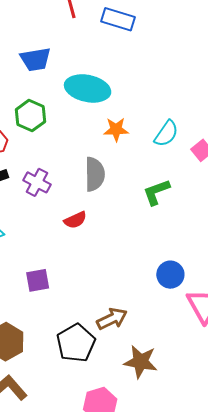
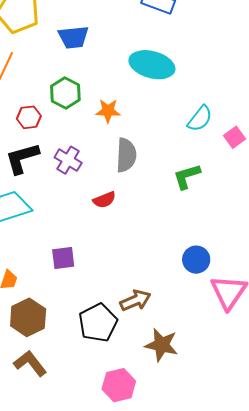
cyan ellipse: (88, 88) -> (152, 65), moved
orange star: (116, 129) -> (108, 111), moved

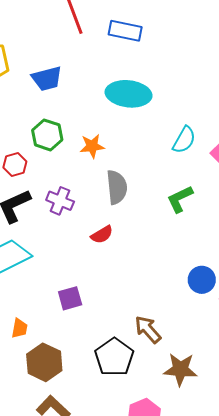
brown arrow: (135, 300) -> (148, 329), turned -100

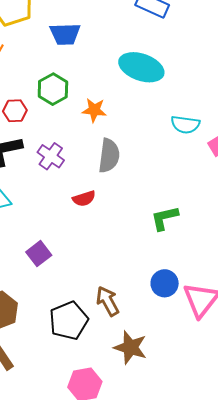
cyan semicircle: (184, 140) -> (185, 125), turned 56
green L-shape: (180, 199) -> (165, 218), moved
blue circle: (202, 280) -> (165, 283), moved
purple square: (70, 298) -> (39, 254), turned -35

